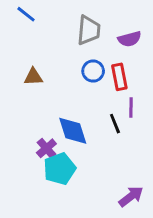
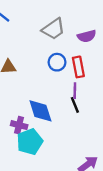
gray trapezoid: (89, 30) -> (53, 29), turned 50
purple line: (131, 107) -> (75, 91), moved
purple cross: (46, 148) -> (19, 125), turned -35

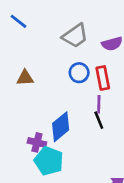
blue diamond: (40, 111) -> (61, 127), turned 68
cyan pentagon: (30, 142) -> (49, 161), turned -30

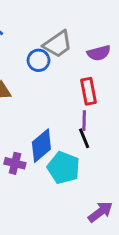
blue circle: (79, 73) -> (39, 60), moved
cyan pentagon: (49, 161) -> (64, 168), moved

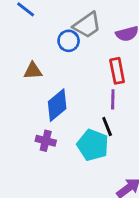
black line: (84, 138) -> (107, 126), moved
blue diamond: (41, 146) -> (57, 105), moved

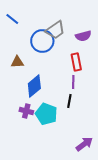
blue circle: (69, 41) -> (42, 41), size x1.5
black line: (107, 126) -> (69, 101), turned 32
cyan pentagon: (93, 145) -> (46, 114), moved

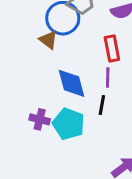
brown triangle: (17, 62) -> (48, 40), moved, turned 40
blue diamond: (34, 86) -> (71, 83), moved, turned -65

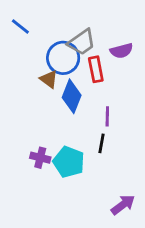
red rectangle: (112, 49) -> (96, 69), moved
blue diamond: (71, 83) -> (72, 96), moved, turned 36

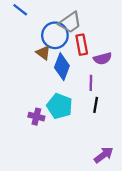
purple semicircle: (122, 51) -> (103, 59), moved
black line: (102, 143) -> (96, 105), moved
cyan pentagon: (69, 162) -> (60, 106), moved

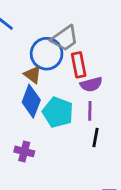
purple semicircle: (103, 59) -> (91, 84), moved
blue diamond: (62, 67) -> (31, 101), moved
cyan pentagon: (60, 106) -> (58, 112), moved

